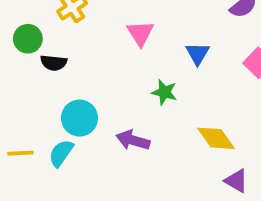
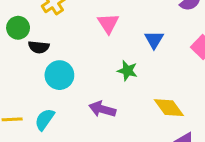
cyan circle: (79, 118) -> (59, 75), moved

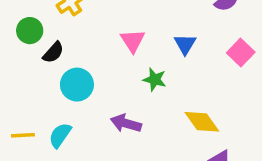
pink triangle: (108, 23) -> (133, 41), moved
black semicircle: (39, 47) -> (53, 52), turned -54

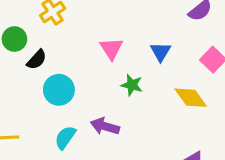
yellow diamond: (202, 122) -> (191, 98), moved
cyan semicircle: (60, 135) -> (65, 137), moved

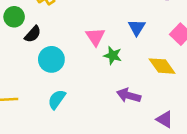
pink triangle: (111, 49) -> (95, 37), moved
purple arrow: (105, 126) -> (129, 95), moved

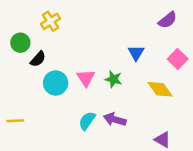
pink triangle: (95, 37) -> (86, 78), moved
purple arrow: (129, 95) -> (115, 119), moved
cyan semicircle: (57, 99) -> (87, 121), moved

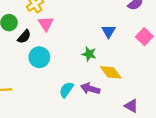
pink triangle: (86, 78) -> (46, 24), moved
yellow diamond: (160, 89) -> (111, 72), moved

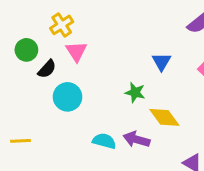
cyan semicircle: (66, 90) -> (104, 141), turned 70

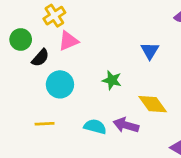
pink triangle: (76, 51) -> (68, 41), turned 40
green star: (135, 92) -> (112, 80), moved
yellow line: (21, 141) -> (45, 124), moved

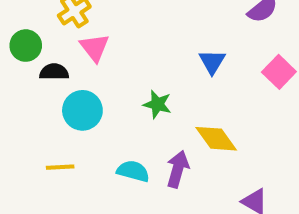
pink triangle: (68, 41) -> (95, 48), turned -45
black semicircle: (40, 58) -> (54, 72), turned -132
purple arrow: (126, 125) -> (178, 169), turned 90

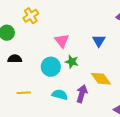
pink triangle: (95, 48) -> (62, 41), moved
black semicircle: (54, 72) -> (15, 59), moved
cyan circle: (82, 110) -> (51, 67), moved

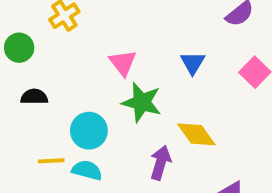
green star: (72, 62) -> (142, 102), size x1.5
cyan circle: (51, 67) -> (89, 131), moved
cyan semicircle: (60, 95) -> (87, 170), moved

